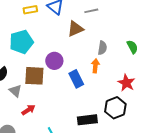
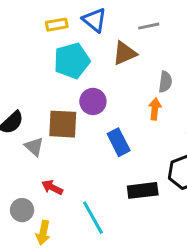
cyan pentagon: (21, 42) -> (72, 61), moved
blue rectangle: (76, 79) -> (119, 142), moved
red arrow: (28, 110) -> (52, 187), moved, turned -120

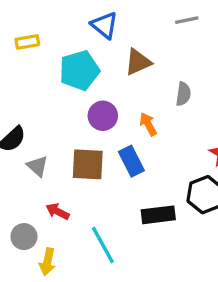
yellow rectangle: (57, 25) -> (27, 42), moved
gray line: (149, 26) -> (187, 20), moved
orange arrow: (155, 109) -> (148, 124), moved, turned -35
brown square: (63, 124) -> (88, 164), moved

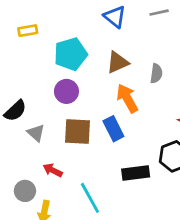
blue triangle: (105, 25) -> (115, 17), moved
brown triangle: (138, 62) -> (118, 62), moved
purple circle: (103, 116) -> (66, 91), moved
orange arrow: (148, 124) -> (127, 98), size x1.5

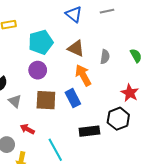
brown triangle: (118, 62) -> (76, 48), turned 48

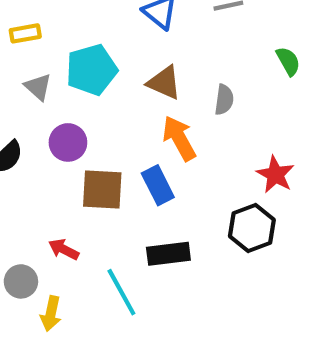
green semicircle: (136, 56) -> (288, 61), moved
purple circle: (38, 70) -> (68, 142), moved
gray triangle: (15, 101) -> (38, 87), moved
black rectangle: (89, 131) -> (168, 254), moved

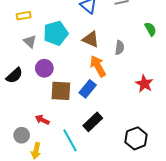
blue rectangle: (158, 185) -> (88, 89), turned 66
black hexagon: (252, 228) -> (136, 138), moved
black rectangle: (168, 254) -> (93, 122), turned -36

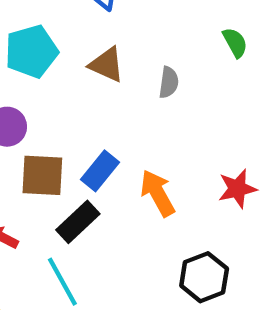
orange arrow: (98, 66) -> (158, 193), moved
red star: (144, 84) -> (237, 189), moved, turned 30
black rectangle: (93, 122) -> (78, 222), moved

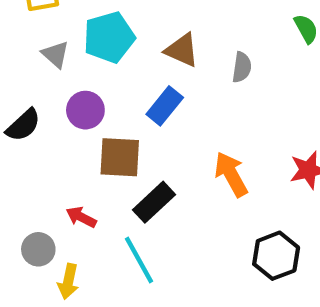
blue rectangle: (100, 171) -> (165, 106), moved

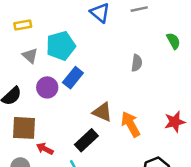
brown triangle: (182, 50) -> (102, 112), moved
blue rectangle: (165, 106) -> (73, 78), moved
brown square: (120, 157) -> (24, 128), moved

